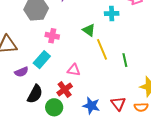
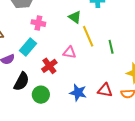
pink triangle: (74, 70) -> (69, 52), moved
red cross: (65, 90) -> (49, 66), moved
red triangle: (118, 104) -> (105, 90), turned -42

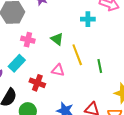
green triangle: (75, 17) -> (57, 39), moved
red cross: (49, 66) -> (37, 83), turned -35

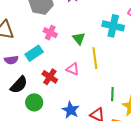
cyan cross: (88, 19) -> (113, 26), size x1.5
green line: (100, 66) -> (112, 94), moved

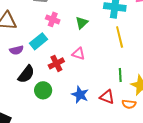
green triangle: (79, 39) -> (82, 23), turned 32
yellow line: (95, 58) -> (120, 37), moved
red cross: (50, 77) -> (56, 63), turned 35

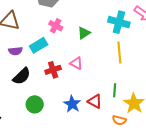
green circle: (43, 90) -> (35, 104), moved
red triangle: (107, 97) -> (95, 101), moved

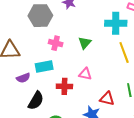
cyan rectangle: (39, 45) -> (44, 66), turned 36
red cross: (53, 70) -> (64, 86), turned 35
red triangle: (95, 101) -> (107, 99), moved

